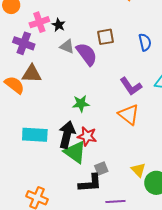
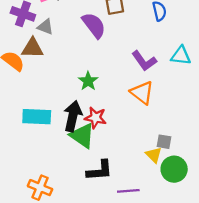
gray triangle: (67, 46) -> (45, 27), moved
green star: (81, 104) -> (88, 81), turned -30
gray square: (101, 168) -> (164, 142), moved, turned 32

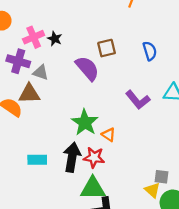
green star: (88, 81) -> (85, 122), size x1.4
orange triangle: (142, 93) -> (108, 135), moved, size x0.6
cyan rectangle: (37, 117) -> (37, 160), size x0.7
green triangle: (82, 136) -> (93, 188), moved, turned -32

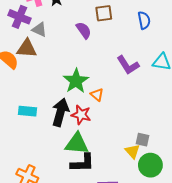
purple semicircle: (87, 68) -> (84, 30), size x0.7

